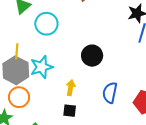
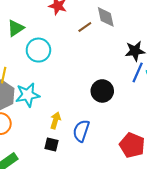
black circle: (92, 56) -> (102, 91), moved
blue semicircle: (110, 93) -> (81, 131), moved

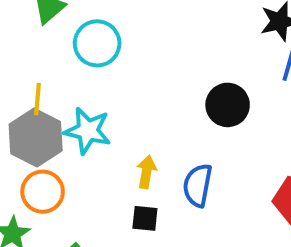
cyan star: (28, 95) -> (88, 131), turned 30

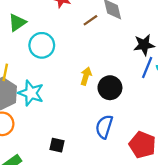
yellow arrow: (146, 172) -> (86, 76), moved
blue semicircle: (198, 185) -> (104, 127), moved

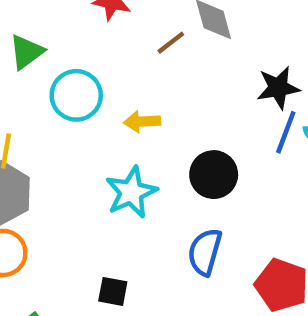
yellow arrow: (86, 76) -> (142, 122), moved, turned -108
cyan star: (31, 93) -> (131, 192), moved, turned 30

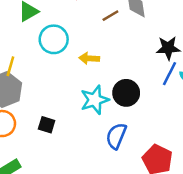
cyan star: (131, 192) -> (95, 100), moved
black square: (113, 291) -> (47, 125), moved

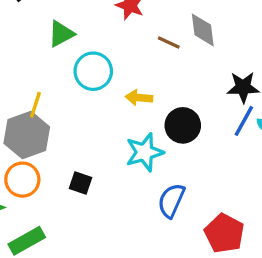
brown line: (110, 16) -> (169, 42), turned 54
black circle: (126, 93) -> (183, 125), moved

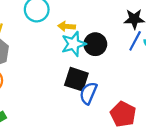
cyan star: (145, 152) -> (74, 44), moved
black square: (80, 183) -> (76, 79), moved, size x1.6

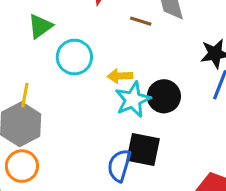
blue semicircle: (88, 93) -> (119, 165), moved

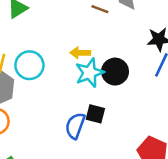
cyan circle: (74, 57) -> (29, 65), moved
black square: (143, 150) -> (95, 114), size x0.7

